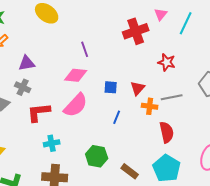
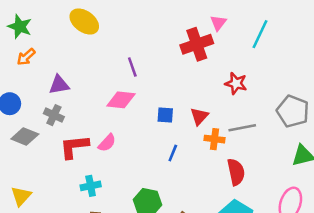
pink triangle: (161, 14) -> (218, 23), moved
pink semicircle: (76, 105) -> (107, 143), moved, size x0.6

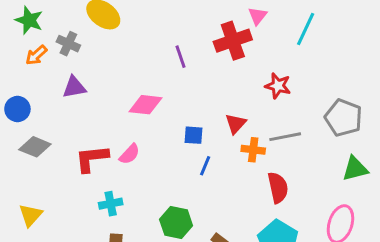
purple line: (132, 67) -> (180, 57), moved
gray cross: (54, 115) -> (68, 44), moved
blue square: (165, 115) -> (194, 135), moved

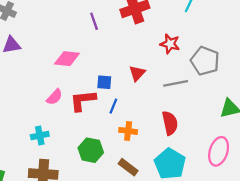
gray pentagon: (343, 118) -> (205, 61), moved
orange cross: (253, 150) -> (128, 131), moved
red L-shape: (92, 158) -> (83, 100), moved

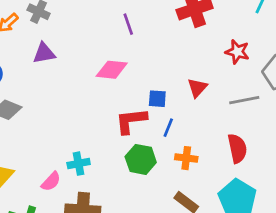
purple line: (94, 21) -> (128, 24), moved
pink semicircle: (55, 97) -> (51, 182), moved
green hexagon: (91, 150) -> (141, 159), moved

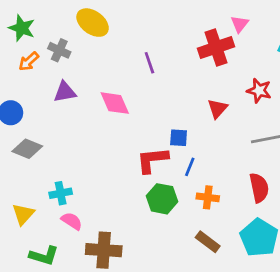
pink diamond: (112, 70) -> (115, 103), moved, turned 60
red triangle: (197, 88) -> (217, 109), moved
cyan cross: (79, 164) -> (61, 193), moved
pink semicircle: (51, 182) -> (72, 221), turned -100

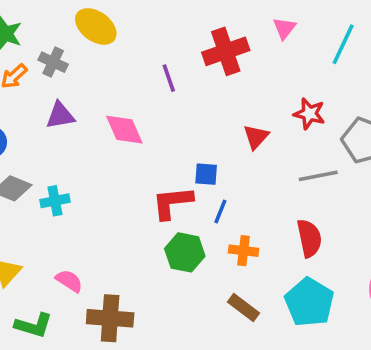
red cross: (216, 48) -> (226, 51), moved
cyan cross: (61, 193) -> (55, 201), moved

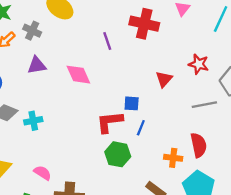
red cross: (226, 51) -> (144, 24), turned 32
orange cross: (243, 251) -> (173, 158), moved

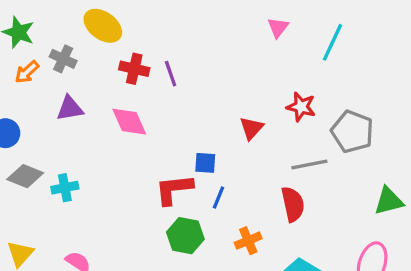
red cross: (144, 24) -> (134, 69), moved, size x0.7
red semicircle: (199, 145) -> (293, 204), moved
orange cross: (173, 158) -> (248, 241), moved, turned -30

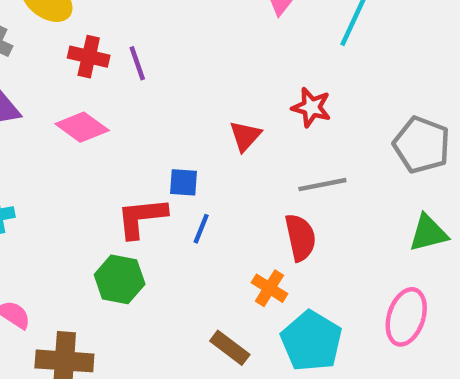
pink diamond: (129, 122) -> (82, 127), turned -30
gray pentagon: (352, 132) -> (422, 145), moved
green hexagon: (185, 236) -> (120, 279), moved
orange cross: (248, 241) -> (269, 288), moved, turned -35

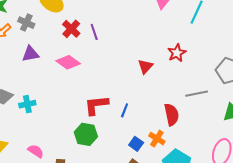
red cross: (89, 57) -> (71, 29), turned 30
red star: (311, 107) -> (177, 53), turned 30
blue square: (183, 182) -> (136, 144), moved, turned 32
gray line: (322, 185) -> (197, 94), moved

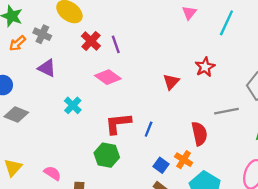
purple triangle: (30, 54) -> (47, 68), turned 36
pink diamond: (68, 62) -> (108, 77), moved
cyan cross: (27, 104) -> (73, 105), moved, turned -35

